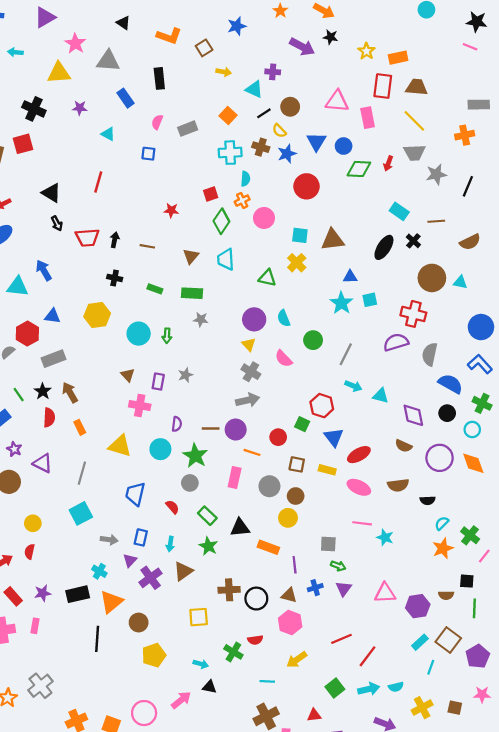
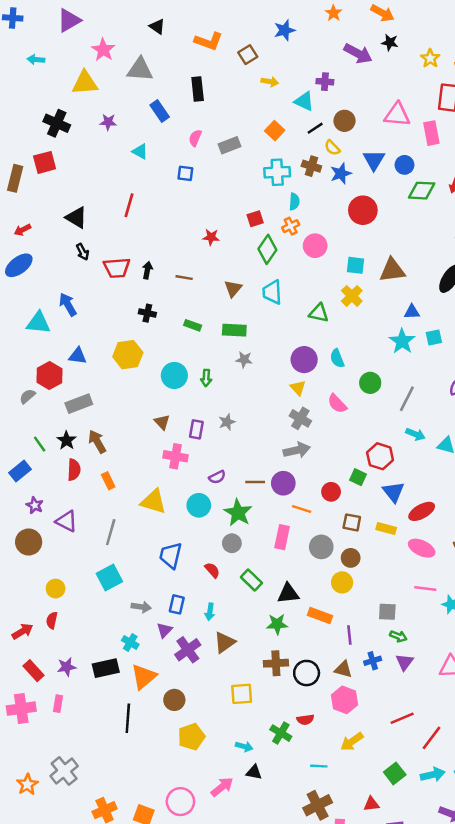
purple semicircle: (177, 424) -> (217, 477), turned 56
green star: (208, 546) -> (277, 624), moved, turned -30

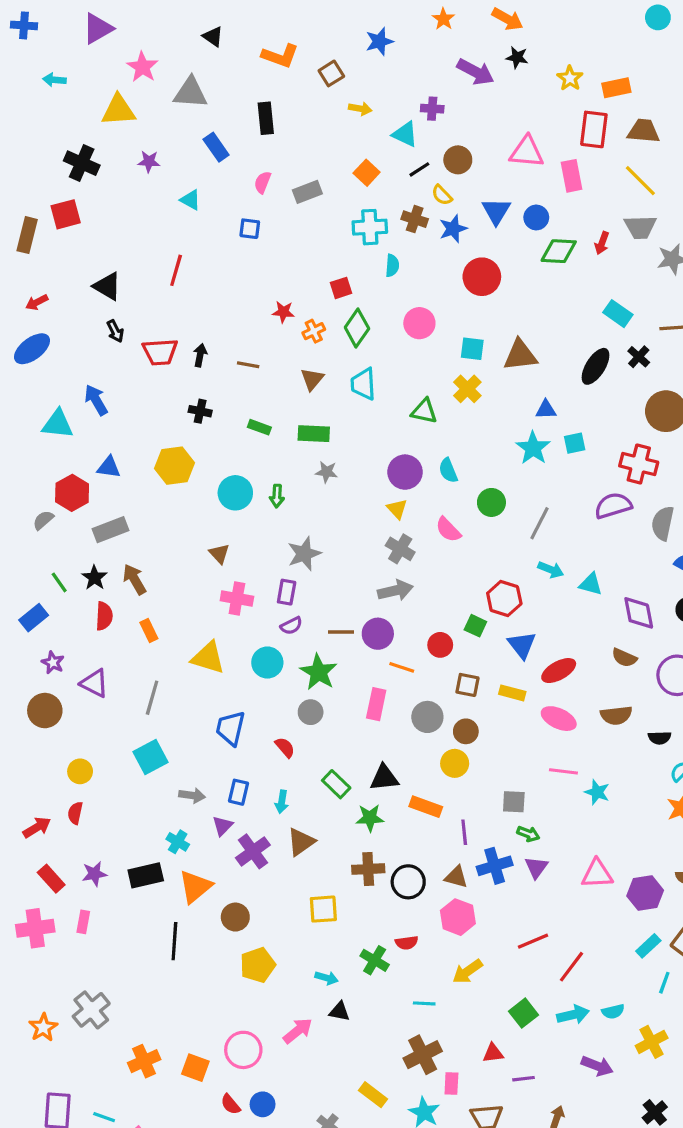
orange cross: (291, 226) -> (314, 331), moved
gray star: (227, 422) -> (304, 554), size x1.5
purple rectangle: (196, 429) -> (287, 592), moved
green rectangle: (251, 580) -> (336, 784), moved
blue cross: (373, 661) -> (495, 866), size x1.5

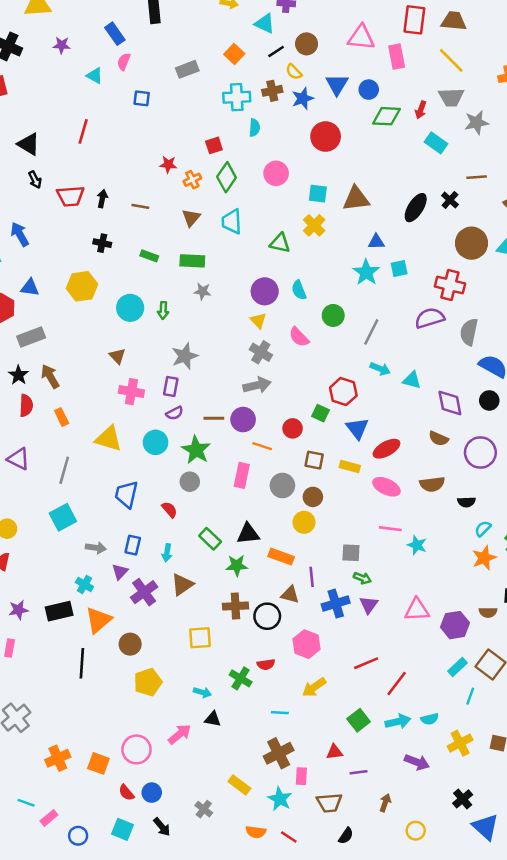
pink semicircle: (263, 182) -> (124, 62), moved
brown cross: (415, 219) -> (272, 91), turned -30
cyan rectangle: (618, 314) -> (436, 143), moved
brown triangle: (456, 877) -> (290, 595), moved

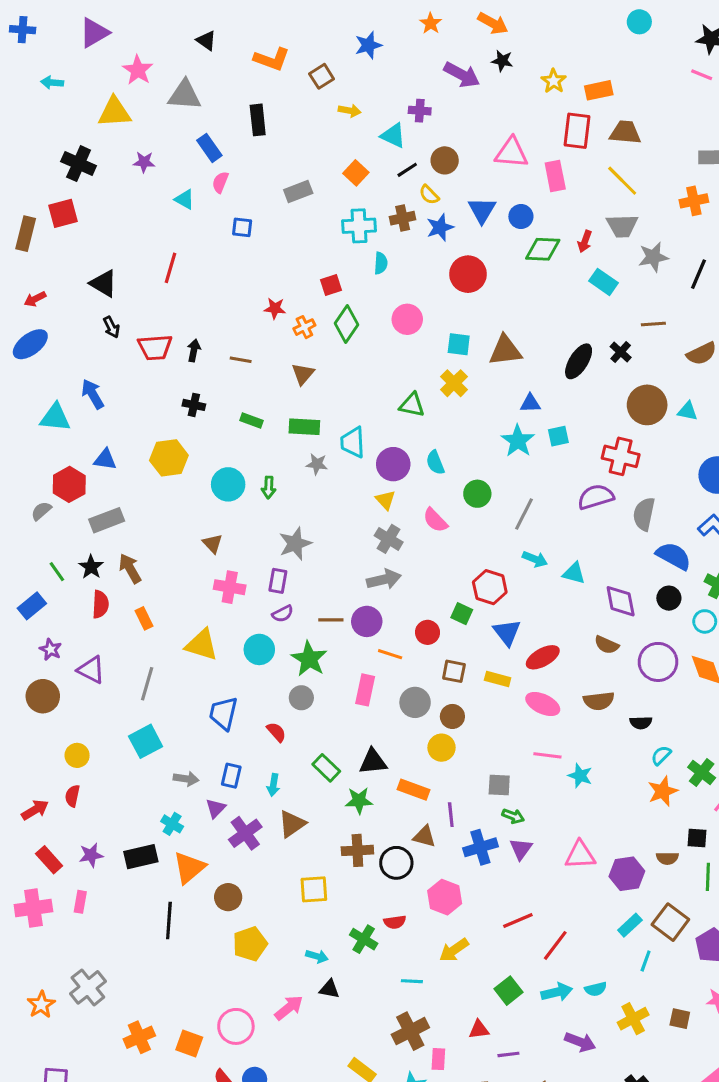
cyan trapezoid: (232, 222) -> (353, 442), moved

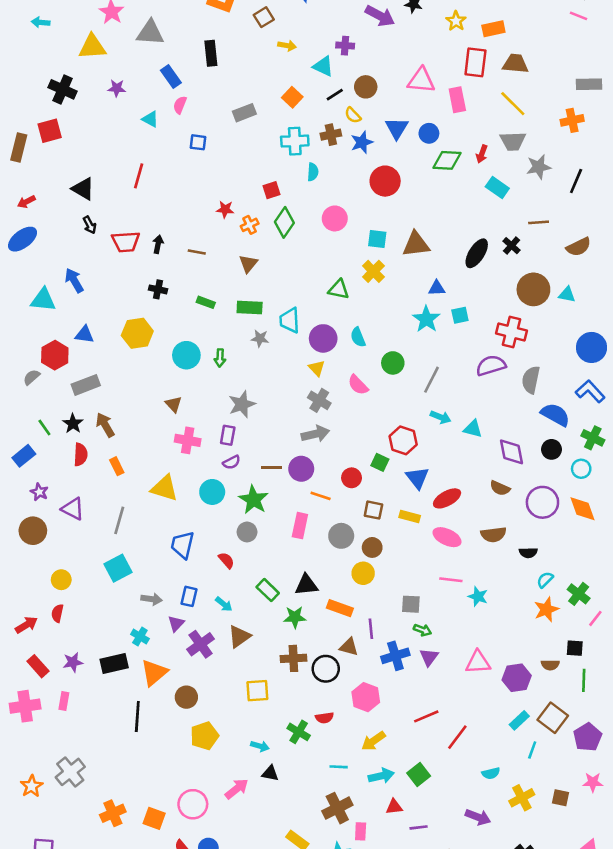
cyan arrow: (273, 785) -> (224, 604), turned -60
cyan arrow: (557, 992) -> (381, 776), moved

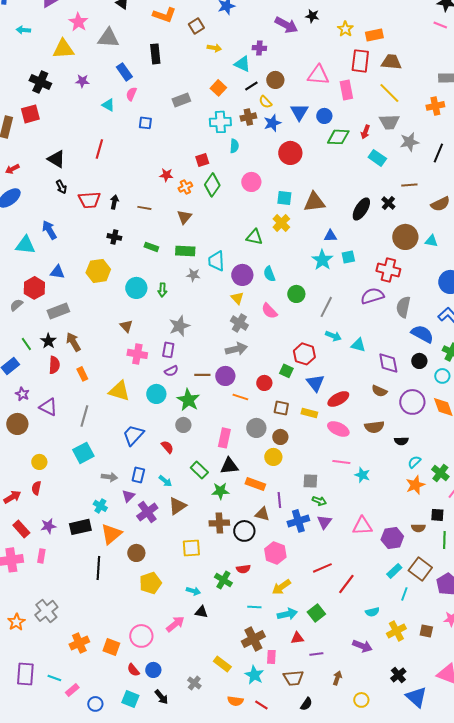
pink rectangle: (300, 526) -> (224, 438), moved
blue trapezoid: (183, 545) -> (133, 435), turned 30

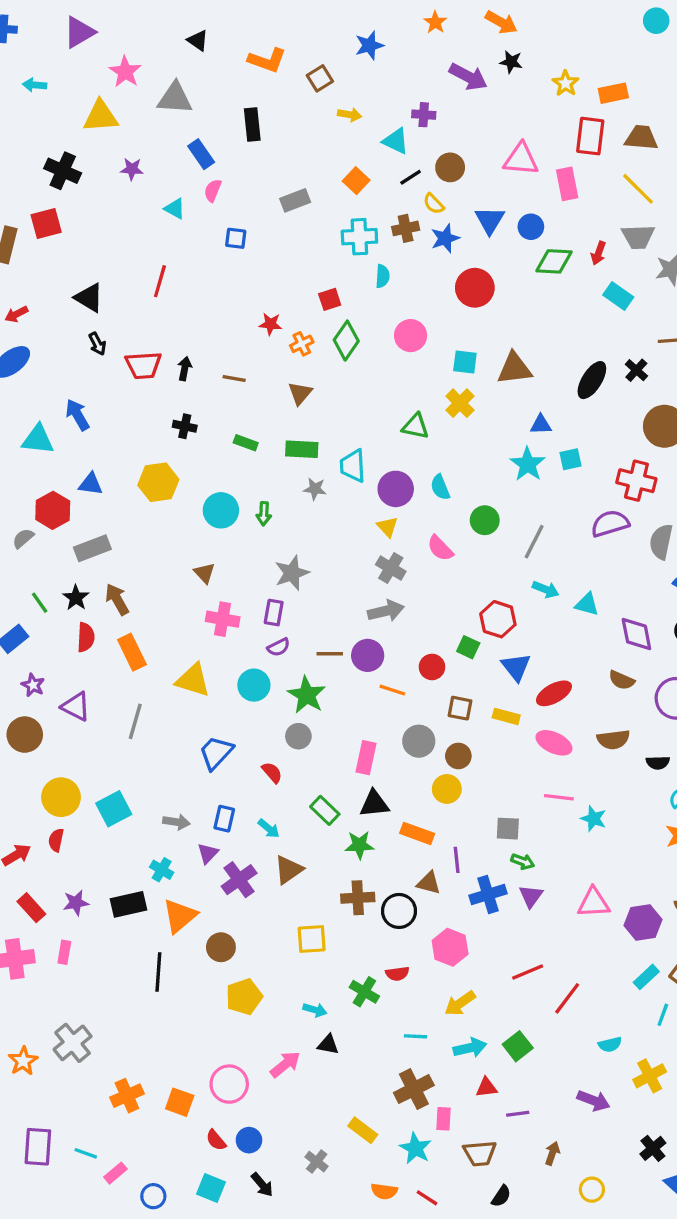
orange rectangle: (82, 374) -> (132, 652), size x1.5
cyan square: (83, 453) -> (114, 809), moved
yellow circle: (39, 462) -> (61, 797), size x1.5

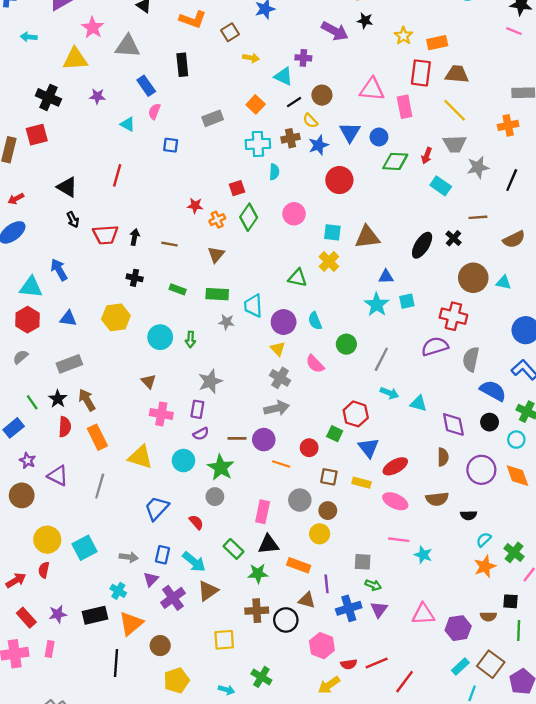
red hexagon: (53, 510) -> (28, 320), moved
brown semicircle: (622, 680) -> (443, 457), turned -114
cyan arrow: (269, 829) -> (194, 562), size x1.5
red semicircle: (397, 974) -> (349, 664), moved

